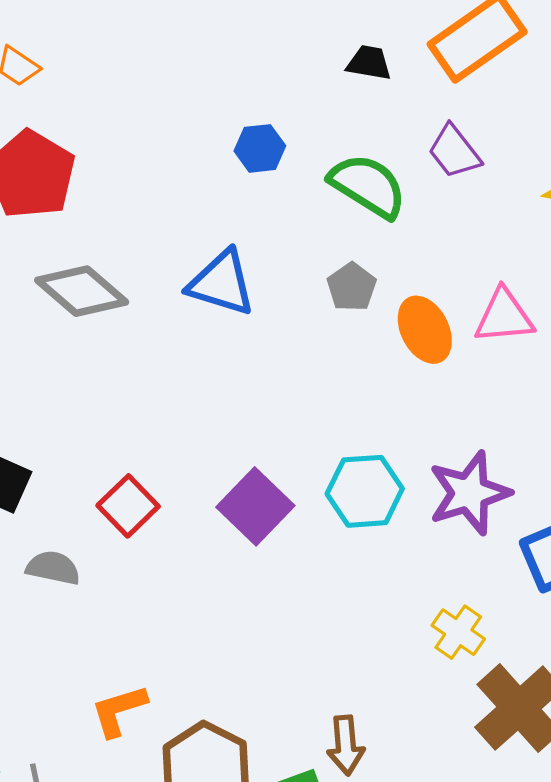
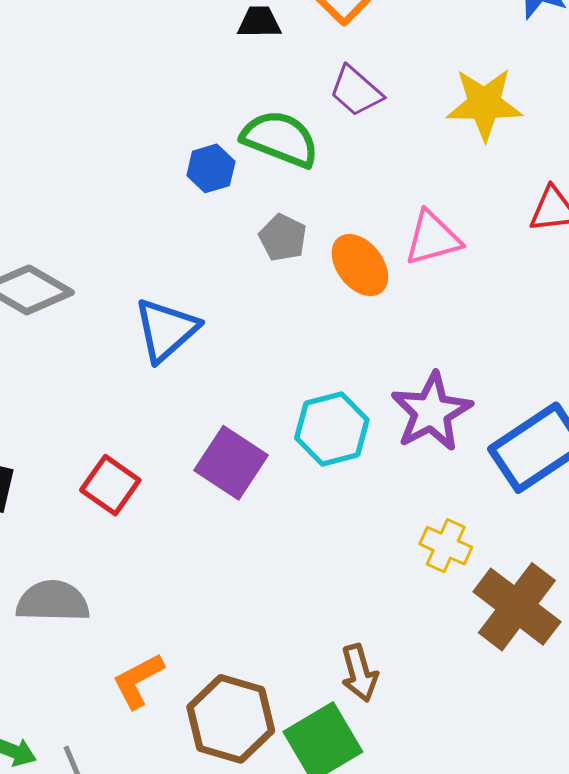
blue hexagon: (260, 148) -> (211, 168), moved
blue triangle: (221, 283) -> (166, 330), moved, turned -48
gray semicircle: (53, 568) -> (53, 601), moved, size x1.4

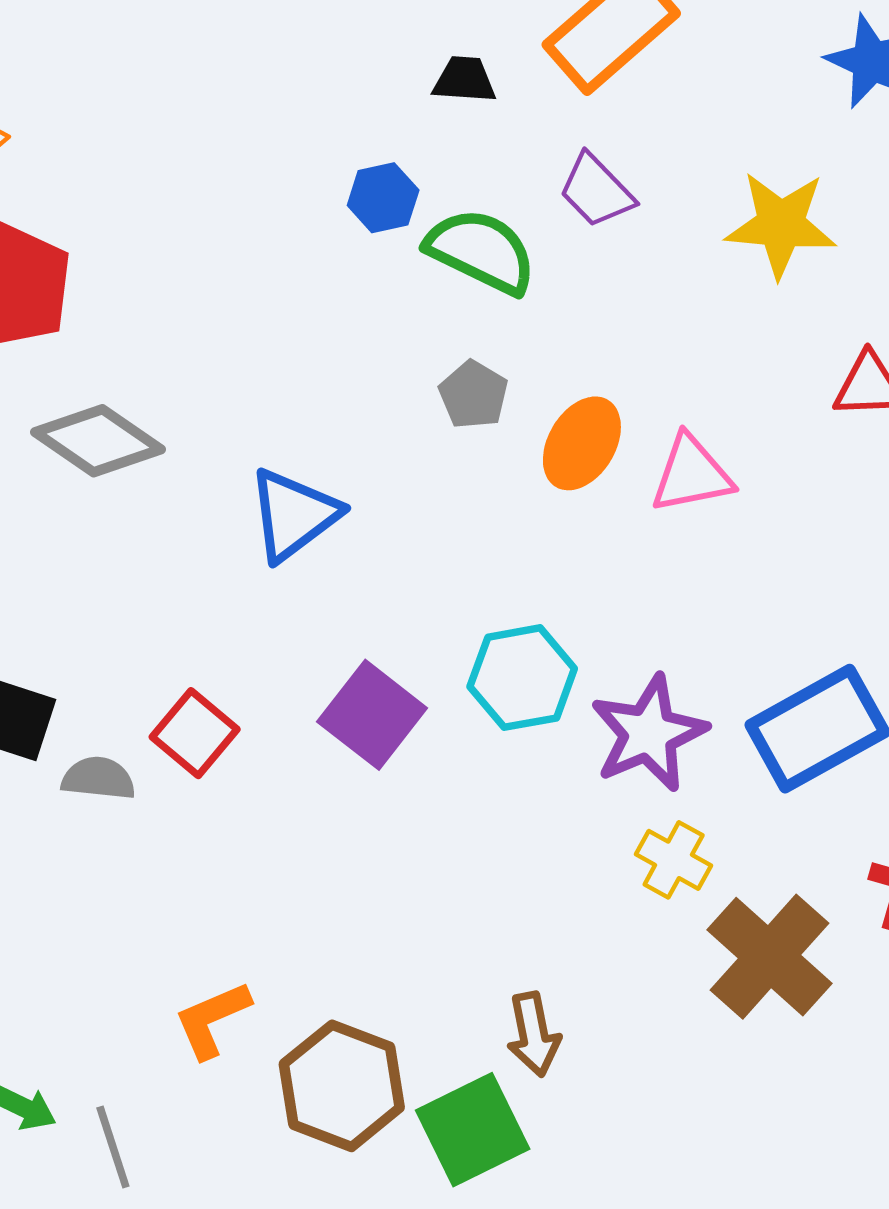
blue hexagon: (211, 168) -> (383, 198), moved
pink triangle: (433, 238) -> (692, 474), moved
orange ellipse: (360, 265) -> (582, 443), turned 64
purple star: (431, 412) -> (649, 733), moved
gray semicircle: (53, 601) -> (98, 778), moved, size x0.7

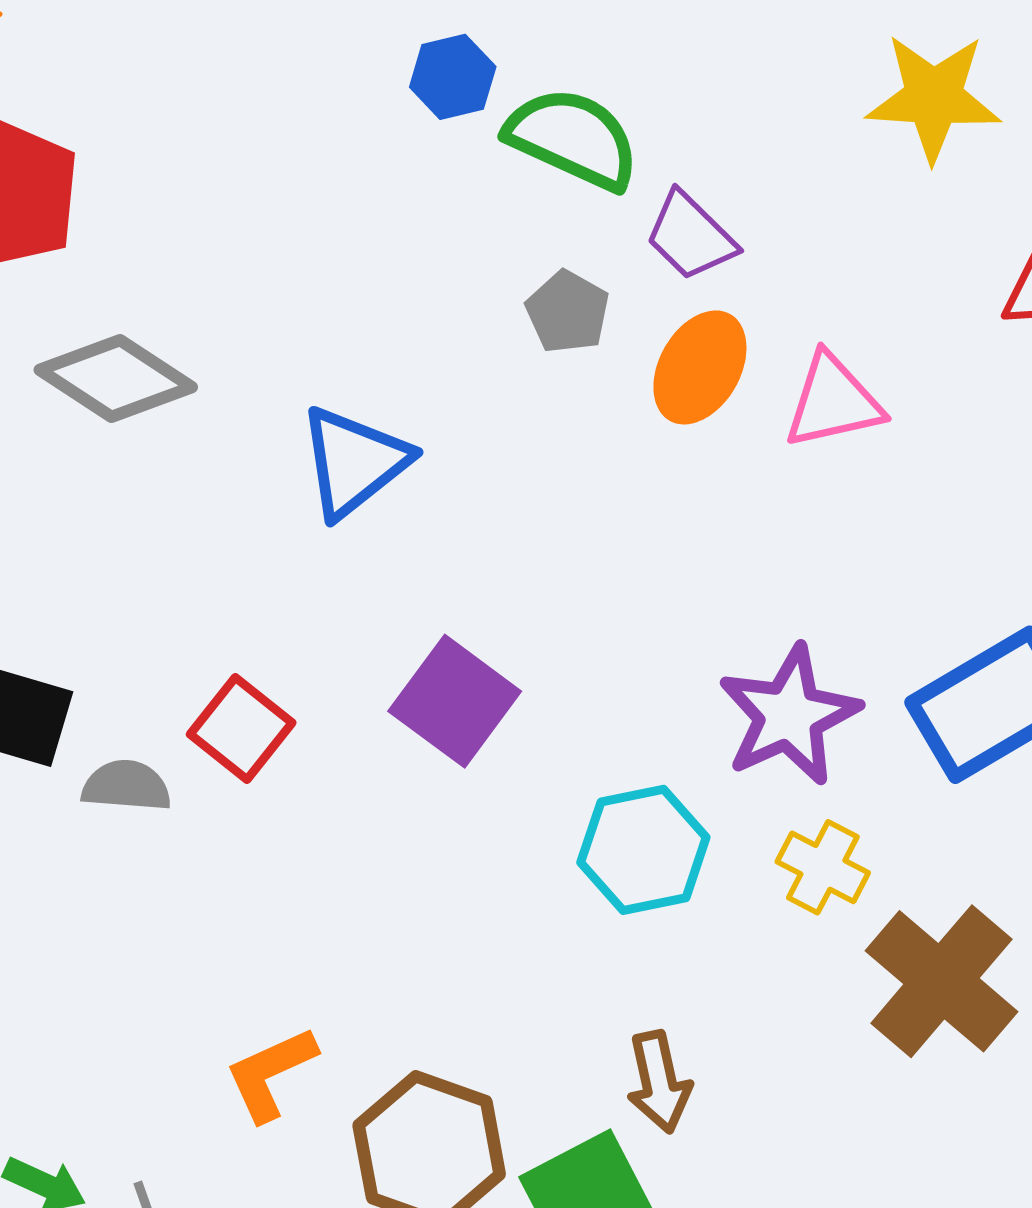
purple trapezoid: (596, 191) -> (691, 236), moved
cyan hexagon: (522, 678) -> (643, 850), moved

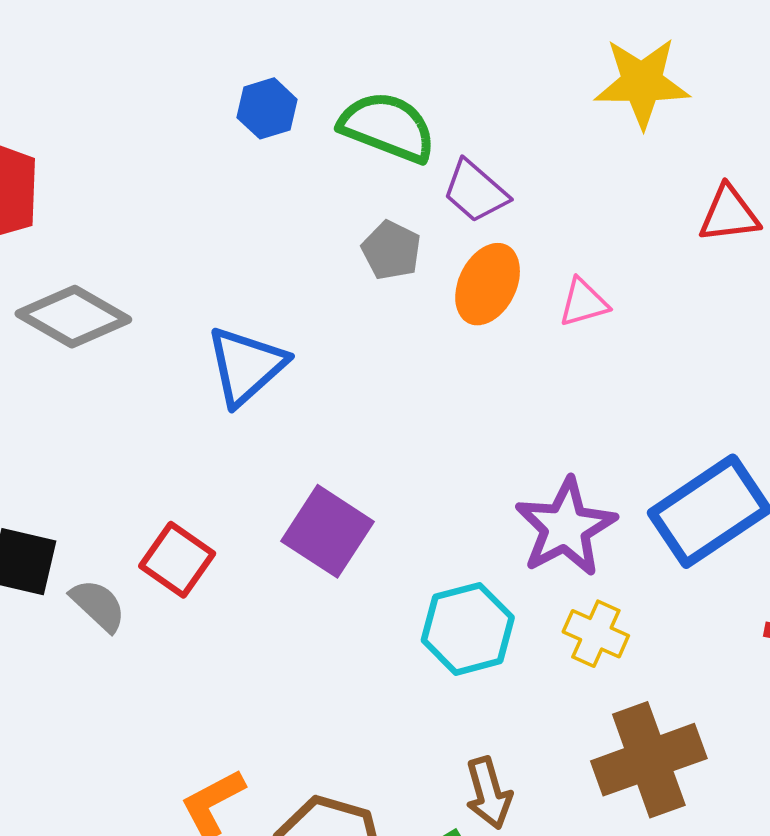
blue hexagon: (453, 77) -> (267, 108), moved
pink triangle: (833, 401) -> (584, 303), size x0.7
gray semicircle: (126, 786) -> (98, 605), turned 42
brown cross: (941, 981) -> (649, 760), moved, turned 33

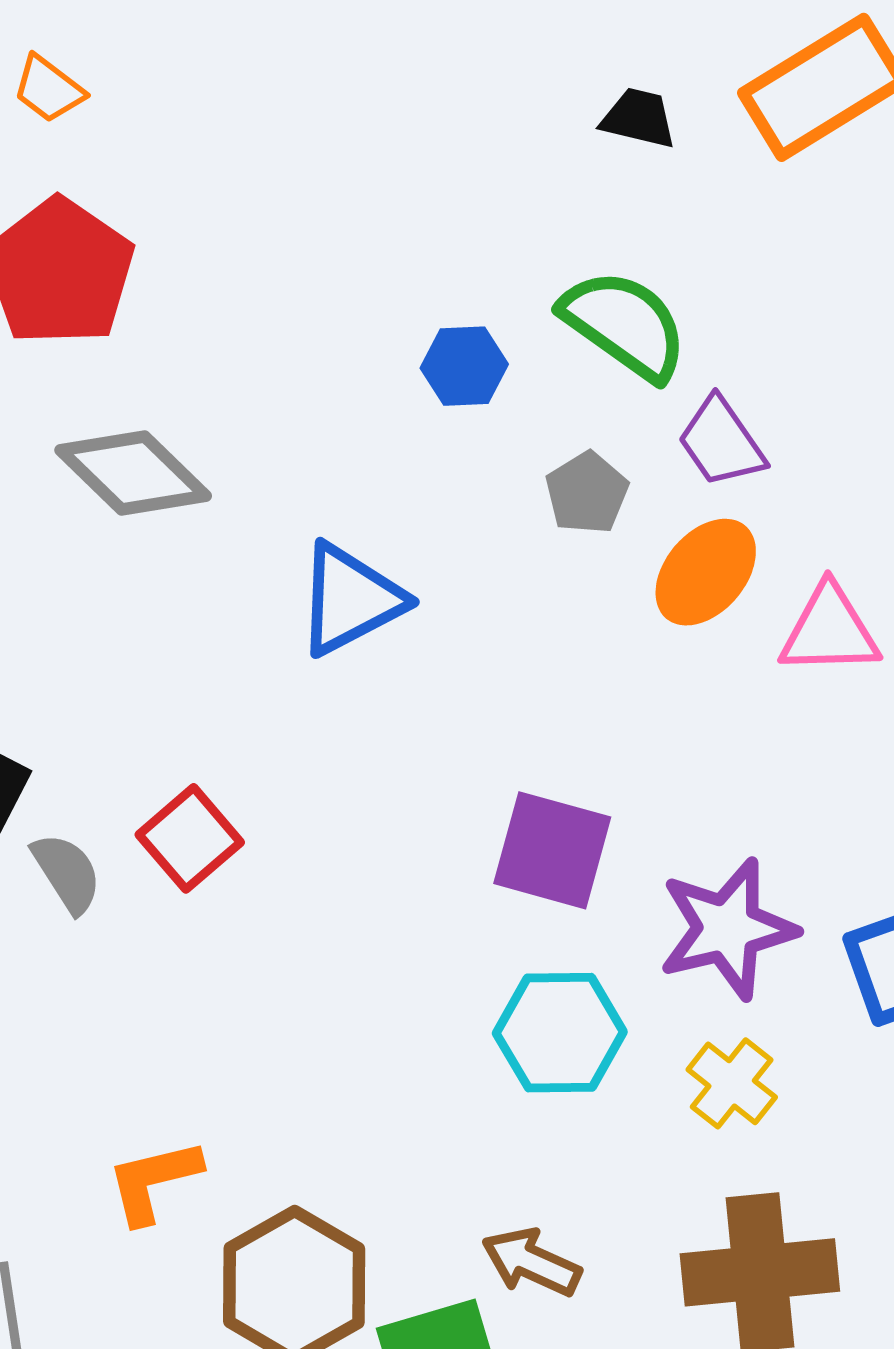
blue hexagon: (267, 108) -> (464, 366), moved
pink triangle: (584, 303) -> (829, 630), size x1.4
purple square: (328, 531) -> (552, 850), moved, turned -32
brown arrow: (489, 793) -> (531, 1262), turned 116

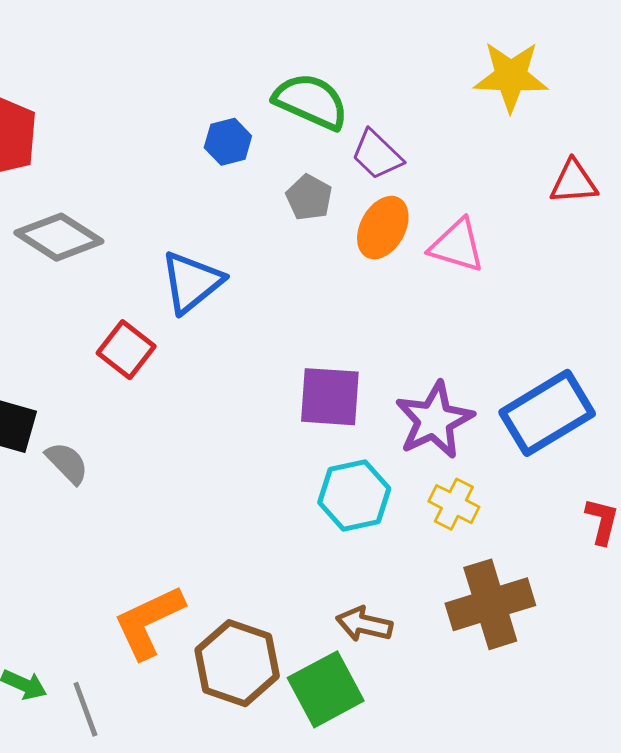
pink triangle: (829, 630) -> (457, 246), turned 30
red square: (190, 838) -> (126, 350), moved
orange L-shape: (154, 1181) -> (149, 622), size x1.4

